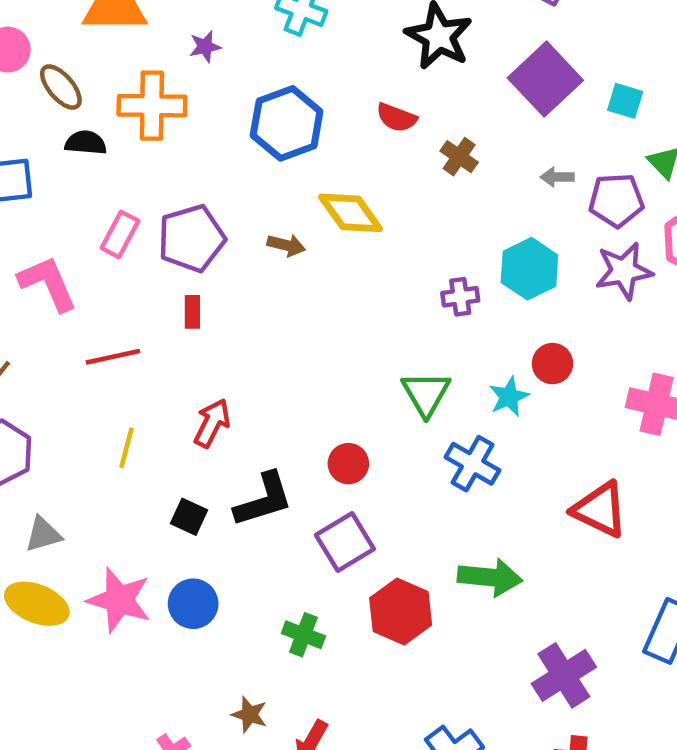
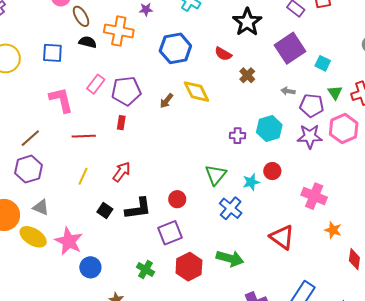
brown arrow: (286, 245) -> (166, 101), turned 105
gray triangle: (43, 534) -> (41, 207), turned 30
blue circle: (193, 604) -> (90, 267), moved

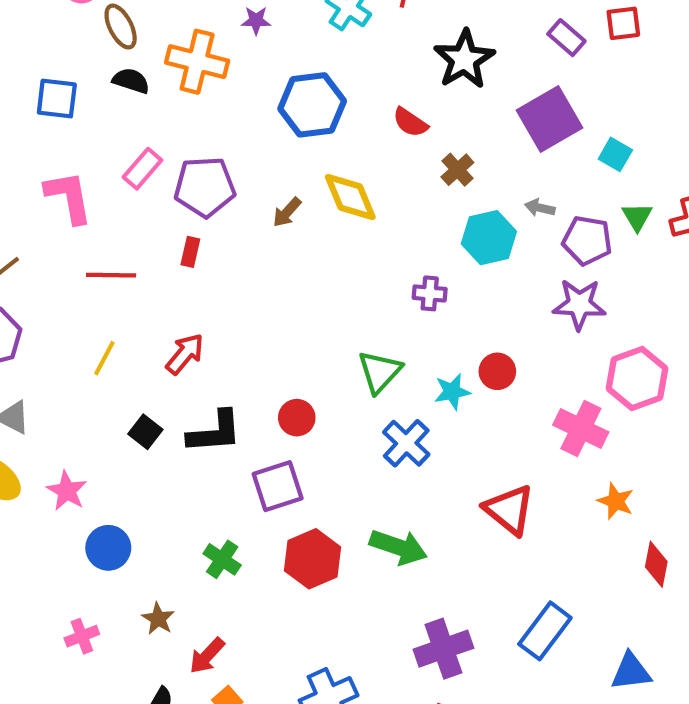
cyan hexagon: (269, 129) -> (489, 238), moved
pink hexagon: (344, 129) -> (637, 378), moved
pink star: (69, 241) -> (67, 491), size x0.7

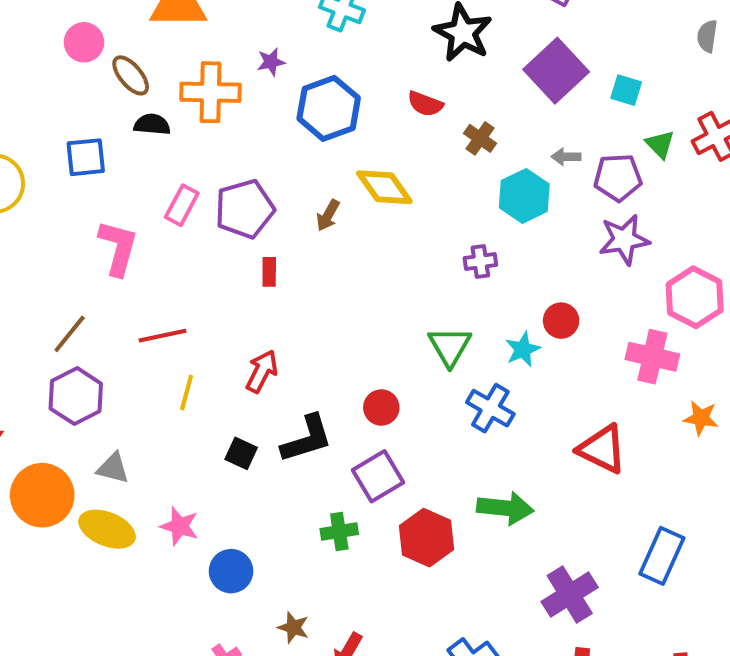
purple star: (256, 20) -> (271, 62), moved
pink L-shape: (69, 197) -> (118, 248), turned 38
red rectangle: (190, 252) -> (269, 272), moved
red line: (111, 275) -> (162, 336), moved
green cross: (222, 559) -> (339, 531), moved, turned -30

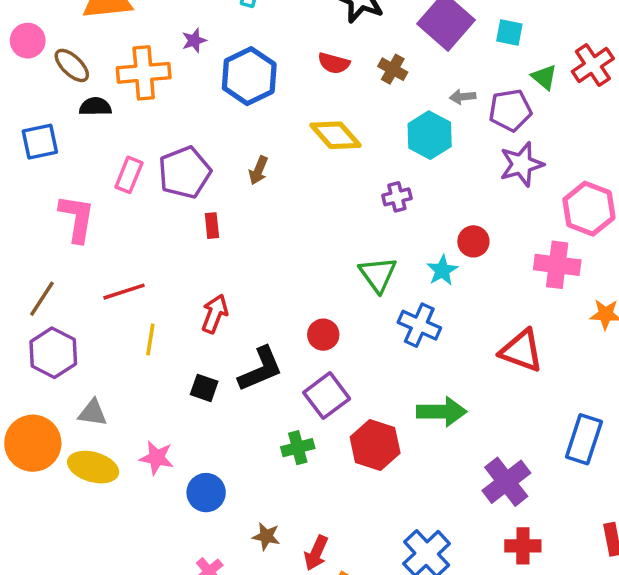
brown cross: (480, 138) -> (393, 69), moved
yellow diamond: (384, 187) -> (336, 135), moved

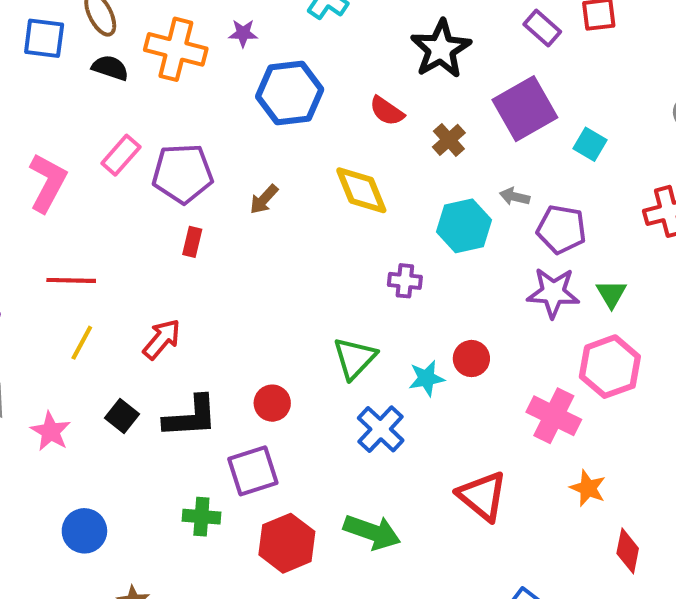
green triangle: (544, 77) -> (611, 294), moved
blue square: (40, 142) -> (44, 38), moved
pink star: (157, 458) -> (51, 431), moved

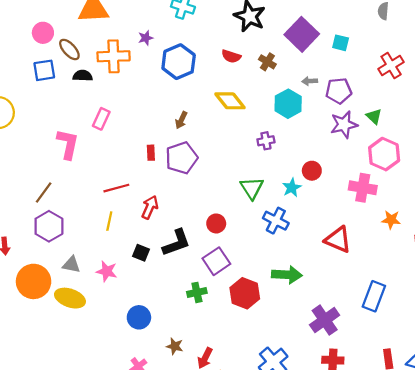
purple pentagon: (183, 174) -> (181, 158), moved
red line: (71, 280) -> (116, 188), moved

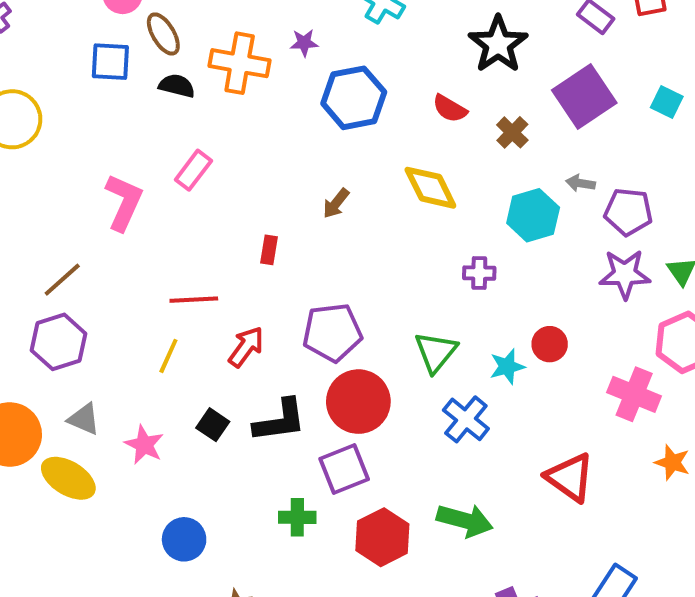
cyan square: (341, 43) -> (667, 102), moved
purple pentagon: (181, 158) -> (332, 332), moved
red circle: (216, 223) -> (358, 402), size x1.8

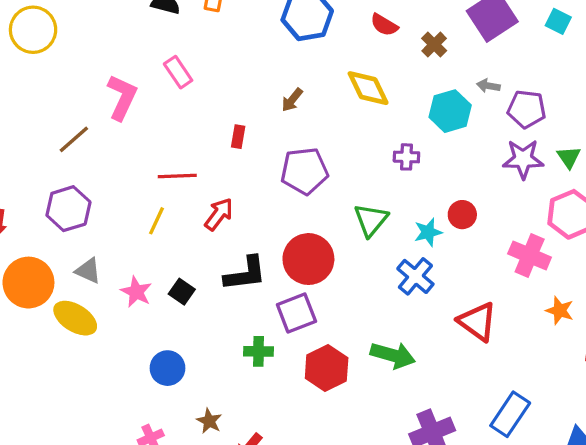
pink rectangle: (193, 170) -> (178, 72), turned -72
brown line: (62, 280) -> (74, 139), moved
purple pentagon: (332, 332) -> (304, 171), moved
blue cross: (466, 419) -> (415, 276), moved
black square: (213, 425) -> (182, 292), moved

